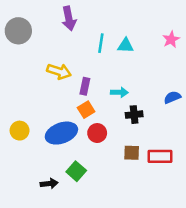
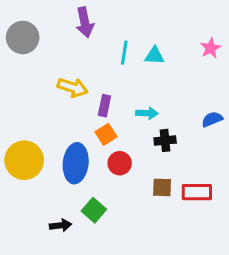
yellow circle: (20, 131) -> (24, 160), size x1.6
blue ellipse: (61, 133) -> (76, 163), turned -64

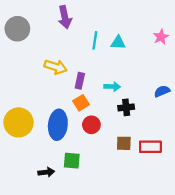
green square: (94, 210) -> (72, 161), turned -36

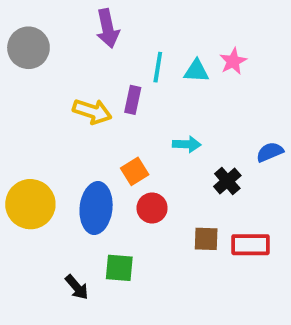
pink star: (161, 37) -> (233, 61), moved
purple rectangle: (80, 81) -> (133, 100), moved
black cross: (126, 107) -> (227, 181), moved, turned -35
black arrow: (46, 172) -> (77, 287), turned 56

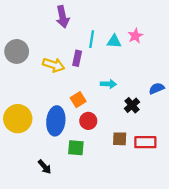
gray circle: (28, 48) -> (17, 51), moved
green square: (119, 268) -> (76, 148), moved

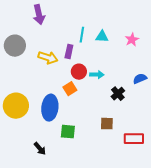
purple arrow: (63, 17) -> (39, 15), moved
pink star: (135, 36) -> (132, 40), moved
red circle: (88, 121) -> (79, 72), moved
red rectangle: (145, 142) -> (134, 139), moved

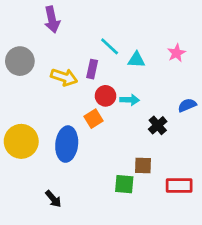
cyan line: (82, 35) -> (110, 46), turned -56
cyan triangle: (102, 37) -> (136, 60), moved
green square: (68, 132) -> (124, 184), moved

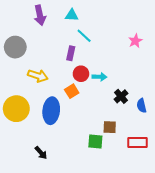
cyan triangle: (136, 60) -> (72, 15), moved
yellow arrow: (64, 77) -> (38, 76), moved
blue semicircle: (187, 105) -> (142, 106), moved, turned -80

